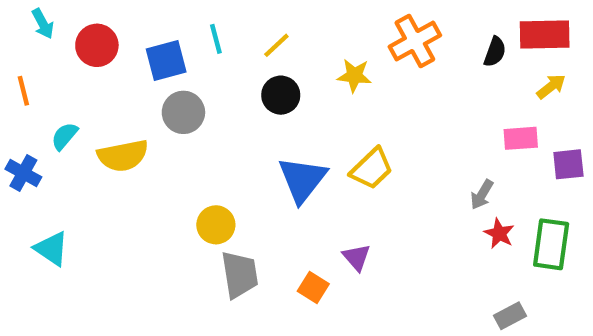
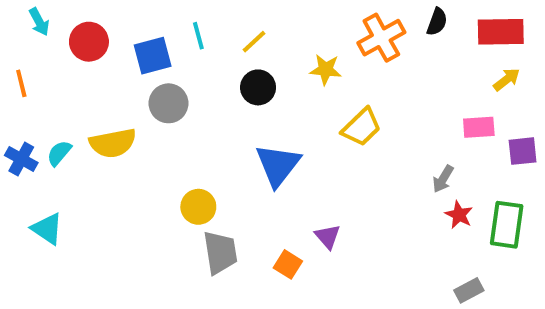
black semicircle: (495, 52) -> (437, 22), moved
cyan semicircle: (64, 136) -> (59, 153), moved
yellow trapezoid: (372, 169) -> (361, 127), moved

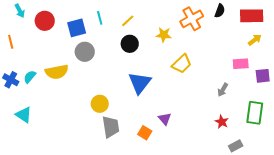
red star: (459, 215) -> (222, 122), moved

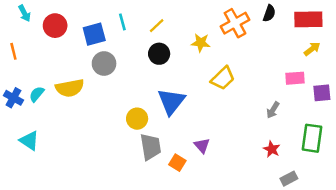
yellow circle: (100, 104) -> (137, 119), moved
gray trapezoid: (111, 127) -> (151, 147), moved

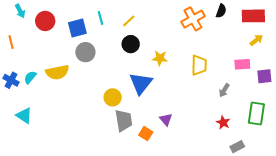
yellow star: (201, 43) -> (160, 58), moved
yellow trapezoid: (223, 78) -> (199, 65), moved, turned -45

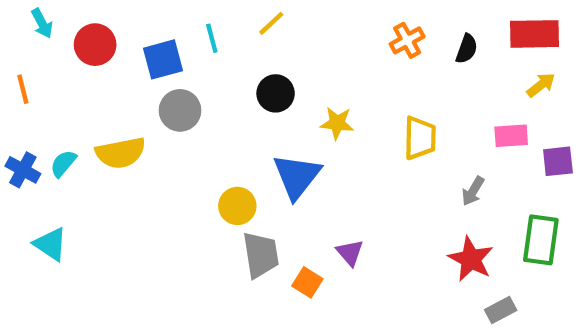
black semicircle: (221, 11) -> (467, 49), moved
orange cross: (193, 19) -> (407, 40), size x0.7
yellow line: (129, 21) -> (271, 23), moved
red star: (223, 123) -> (471, 259), size x1.5

